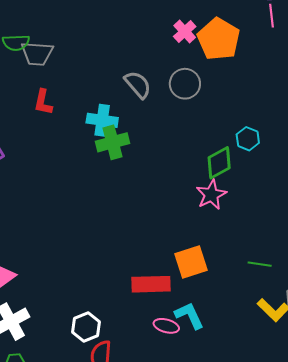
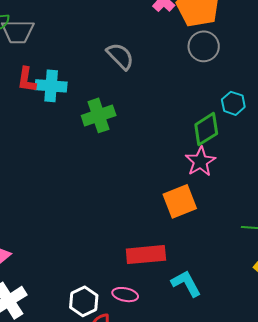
gray circle: (185, 84) -> (204, 46), moved
cyan cross: (102, 120) -> (51, 86), moved
orange square: (191, 262) -> (180, 201), moved
pink ellipse: (166, 326) -> (125, 295), moved

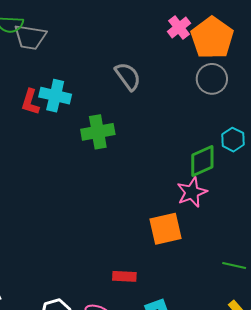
red L-shape: (27, 80) -> (30, 102), moved
red rectangle: (146, 255) -> (124, 276), size x0.6

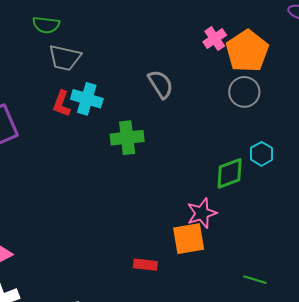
gray trapezoid: (30, 37) -> (65, 58), moved
pink star: (192, 192) -> (202, 213), moved
red rectangle: (124, 276) -> (145, 265), moved

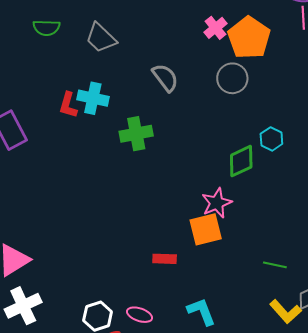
gray trapezoid: (65, 58) -> (101, 38), moved, turned 36
gray circle: (244, 92) -> (232, 78), moved

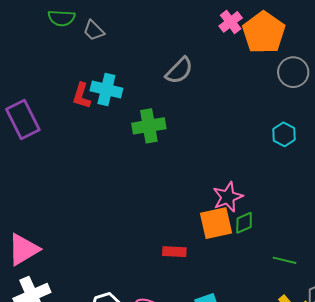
gray trapezoid: (101, 38) -> (94, 31), moved, size x0.7
gray semicircle: (165, 78) -> (179, 71), turned 80
gray circle: (232, 78) -> (293, 72), moved
green diamond: (241, 161) -> (244, 223), moved, size x0.7

